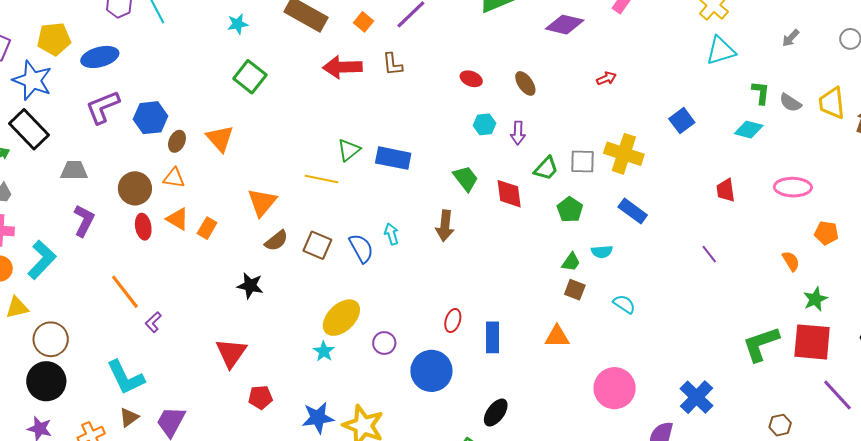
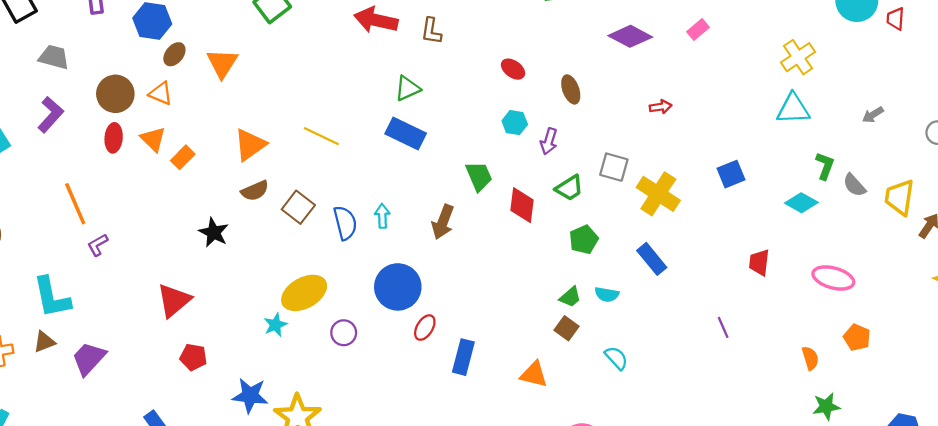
green triangle: (349, 150) -> (408, 88), moved
gray square: (582, 161) -> (614, 167), moved
blue circle: (431, 371) -> (398, 287), moved

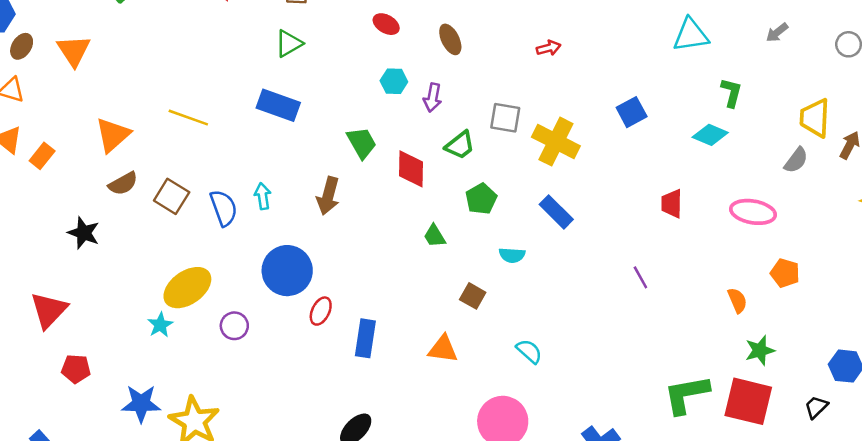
green triangle: (408, 88) -> (289, 44), moved
gray semicircle: (854, 185) -> (796, 160), moved, turned -95
green trapezoid: (570, 297) -> (435, 236), moved, turned 105
cyan semicircle: (616, 358) -> (529, 351), moved

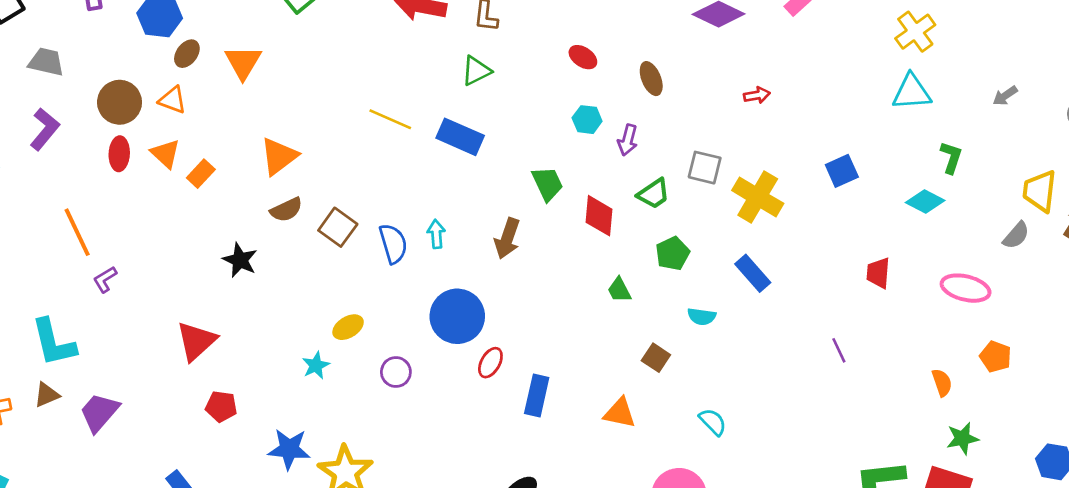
yellow line: (188, 118) -> (390, 119), moved
yellow ellipse: (187, 288) -> (348, 327), size x0.6

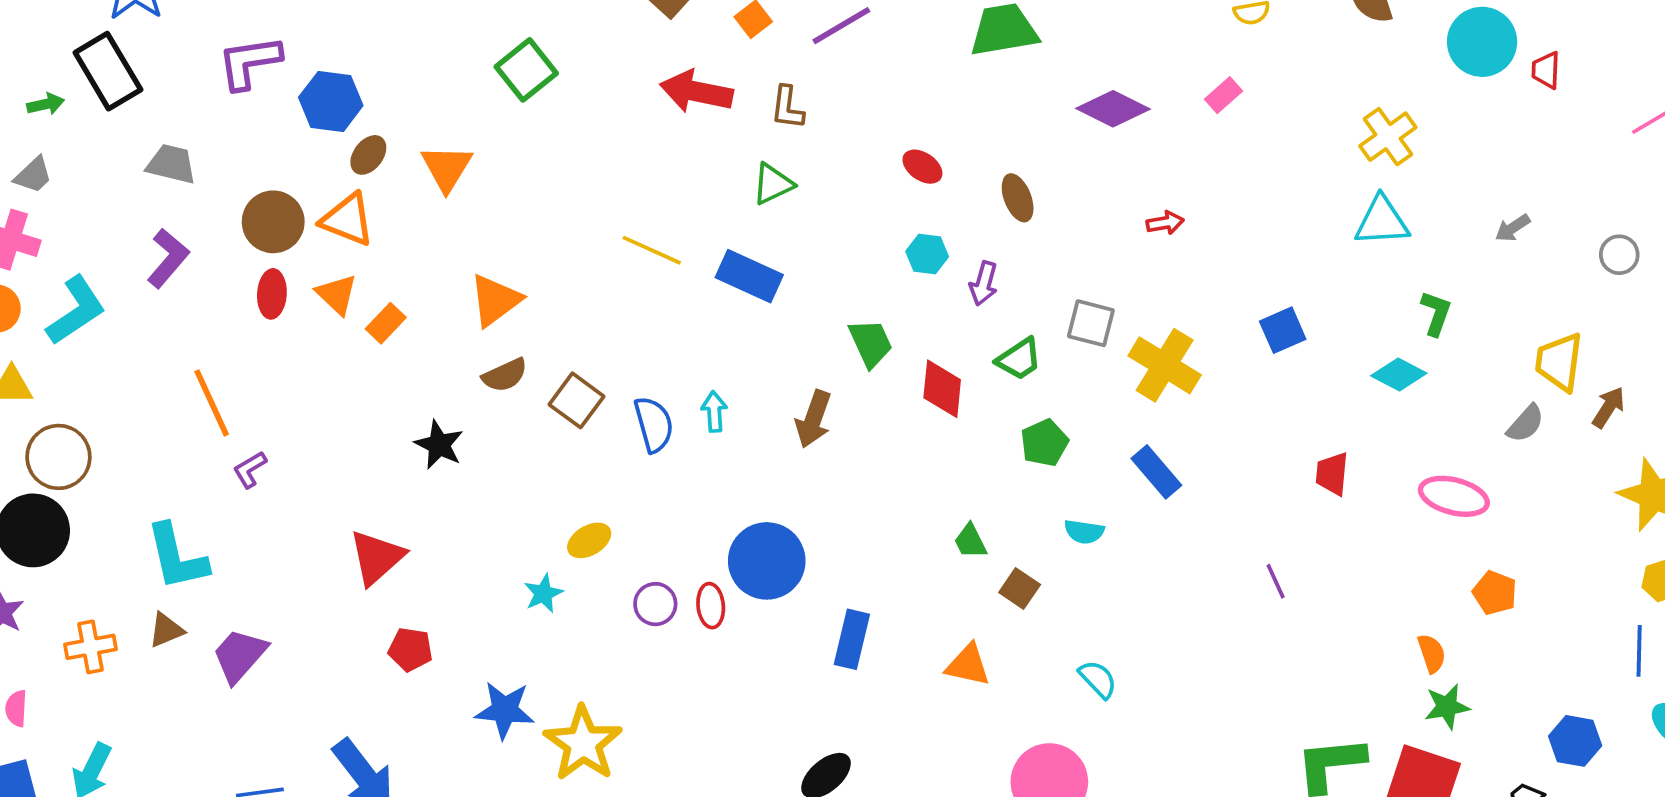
orange triangle: (173, 100) -> (347, 220), size x1.4
green trapezoid: (619, 290) -> (970, 541), moved
blue circle: (457, 316) -> (767, 561), moved
red ellipse: (490, 363) -> (711, 606), moved, turned -36
orange semicircle: (942, 383) -> (1432, 653), moved

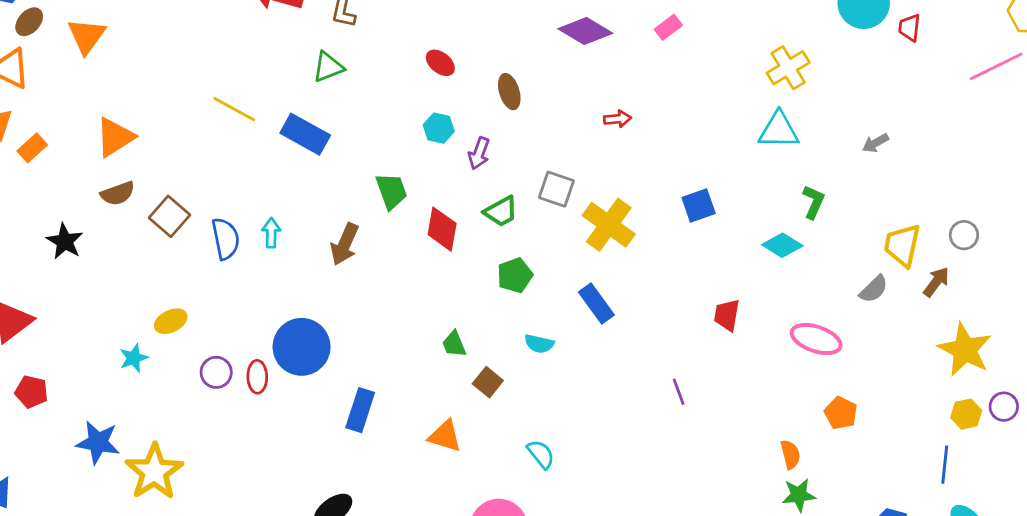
gray circle: (1619, 255) -> (964, 235), moved

